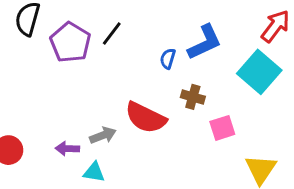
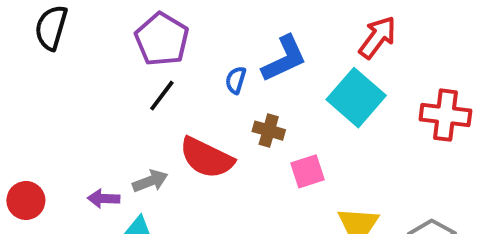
black line: (112, 34) -> (162, 96), moved
purple pentagon: (70, 42) -> (162, 39), moved

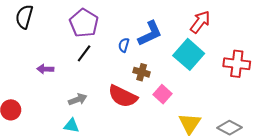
red semicircle: (207, 158) -> (123, 96), moved
pink square: (308, 171) -> (163, 94), turned -30
purple arrow: (104, 199) -> (45, 69), moved

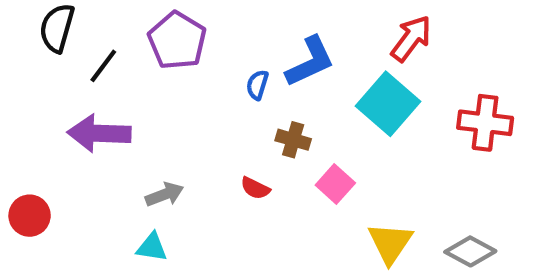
black line: (84, 53) -> (103, 66), moved
purple arrow: (45, 69) -> (99, 133), size x1.8
red semicircle: (123, 96) -> (255, 188), size x0.5

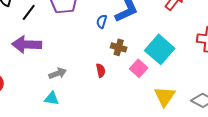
cyan square: (388, 104) -> (160, 49), moved
red semicircle: (255, 188) -> (101, 70), turned -128

